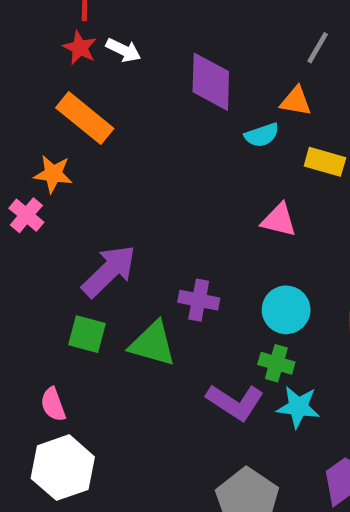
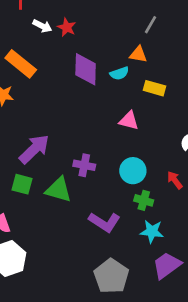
red star: (80, 48) -> (67, 27), moved
purple diamond: (211, 82) -> (86, 69), moved
green cross: (276, 363) -> (144, 200), moved
cyan star: (298, 407) -> (152, 232), moved

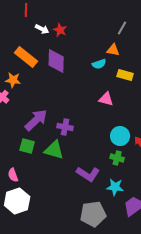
purple diamond: (86, 69) -> (56, 61), moved
purple cross: (84, 165) -> (65, 127), moved
cyan circle: (133, 171) -> (120, 136), moved
cyan star: (152, 232) -> (115, 187), moved
gray pentagon: (111, 276) -> (93, 214), turned 30

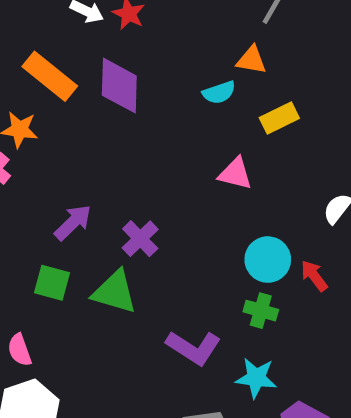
yellow rectangle: (125, 75) -> (279, 118), turned -42
purple arrow: (36, 120) -> (73, 222), size x0.7
purple cross: (65, 127) -> (140, 239), turned 35

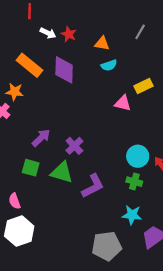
orange triangle: (252, 60) -> (102, 43), moved
cyan semicircle: (219, 93) -> (109, 65), moved
pink triangle: (235, 174) -> (123, 103), moved
purple L-shape: (194, 348) -> (93, 186), moved, turned -60

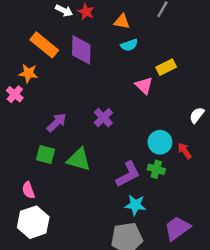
pink triangle: (123, 103) -> (144, 86), turned 30
purple cross: (74, 146) -> (103, 118), moved
purple L-shape: (93, 186) -> (128, 174), moved
cyan star: (132, 215) -> (135, 205), moved

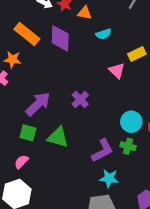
orange triangle: (122, 22) -> (85, 13), moved
purple arrow: (57, 123) -> (38, 104), size x1.4
pink semicircle: (28, 190) -> (21, 162), moved, turned 64

